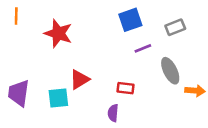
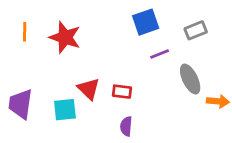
orange line: (16, 16) -> (25, 32), moved
red triangle: (80, 79) -> (89, 89), turned -45
red rectangle: (125, 88) -> (122, 92), moved

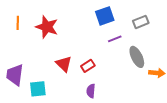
red rectangle: (122, 92) -> (88, 66), turned -40
cyan square: (65, 110) -> (38, 89), moved

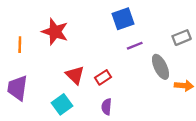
gray rectangle: (141, 22) -> (182, 38), moved
orange line: (18, 23) -> (20, 45), moved
cyan square: (38, 89) -> (62, 104), moved, turned -30

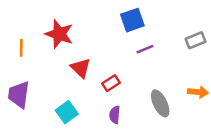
gray ellipse: (160, 67) -> (160, 103), moved
red triangle: (75, 75) -> (81, 68), moved

